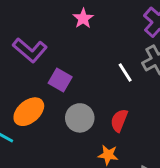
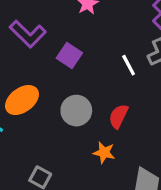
purple square: (60, 80) -> (69, 55), moved

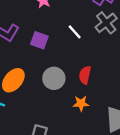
white line: (129, 65) -> (75, 32), moved

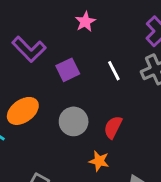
purple square: (39, 40) -> (68, 70), turned 30

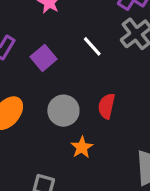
orange star: (99, 161) -> (82, 147), moved, turned -30

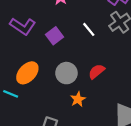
red semicircle: (107, 106) -> (97, 71), turned 36

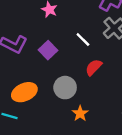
red semicircle: (97, 71) -> (94, 67), moved
orange ellipse: (27, 73) -> (24, 92), turned 30

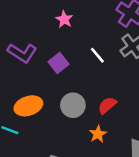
red semicircle: (94, 67) -> (107, 105), moved
orange star: (80, 113) -> (98, 134), moved

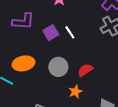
purple L-shape: (22, 53) -> (23, 21), turned -35
white line: (97, 55) -> (70, 32), moved

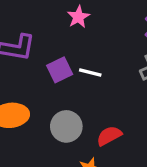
white line: (70, 32) -> (90, 73), turned -48

